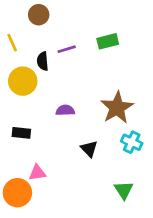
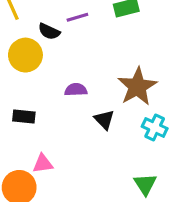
black semicircle: (43, 61) -> (49, 31), turned -60
black triangle: (89, 149) -> (104, 120), moved

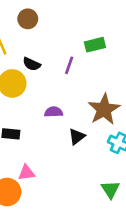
purple line: (77, 17) -> (69, 65), moved, turned -54
black triangle: (104, 120) -> (77, 136), turned 36

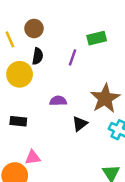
brown circle: (28, 19) -> (34, 28), moved
black semicircle: (32, 64) -> (38, 56), turned -105

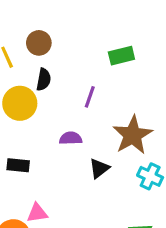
purple line: (73, 57) -> (90, 97), moved

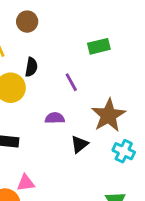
brown circle: (39, 43) -> (27, 22), moved
purple line: (90, 97) -> (71, 82), turned -48

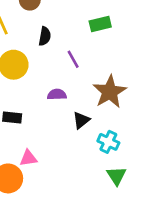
black semicircle: (31, 67) -> (45, 36), moved
cyan cross: (124, 151) -> (108, 142), moved

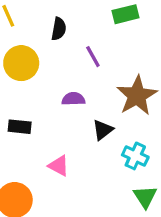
pink triangle: (28, 158) -> (59, 166), moved, turned 36

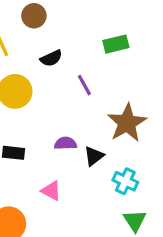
black semicircle: (59, 29) -> (51, 58), turned 55
purple semicircle: (73, 99) -> (65, 143), moved

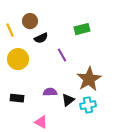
brown circle: (34, 16) -> (30, 21), moved
cyan cross: (125, 181) -> (88, 105), moved, turned -35

